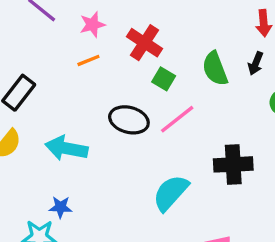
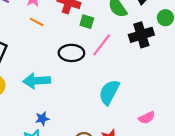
orange line: (88, 60) -> (37, 22), turned 64
black cross: (233, 164) -> (141, 35), moved

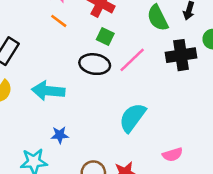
green square: (87, 22) -> (105, 37), moved
blue star: (42, 119) -> (60, 135), moved

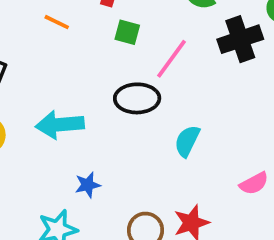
black ellipse: (95, 64) -> (137, 98), moved
cyan semicircle: (132, 118) -> (187, 141), size x0.7

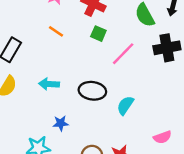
orange line: (57, 22) -> (56, 31), moved
black ellipse: (137, 98) -> (92, 91), moved
cyan arrow: (60, 125) -> (49, 84), size x0.7

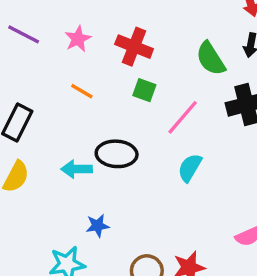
black ellipse: (92, 91) -> (117, 154), moved
cyan semicircle: (125, 105) -> (190, 168), moved

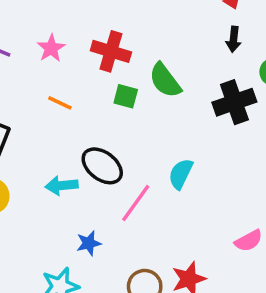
green semicircle: (211, 59) -> (165, 80), moved
pink line: (183, 117) -> (136, 203), moved
black ellipse: (117, 154) -> (102, 166), turned 39

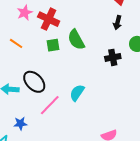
pink star: (51, 48) -> (25, 13), moved
green square: (126, 96) -> (53, 45), turned -32
black cross: (234, 102) -> (113, 57), size x0.7

